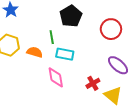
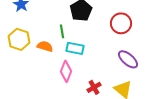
pink diamond: (56, 77) -> (66, 71), turned 30
red cross: (93, 83) -> (94, 87), moved

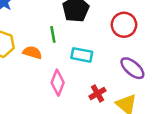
cyan rectangle: (75, 48) -> (82, 55), moved
red cross: (94, 87) -> (97, 93), moved

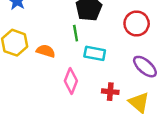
green line: (53, 34) -> (76, 33), moved
red cross: (97, 93) -> (110, 92), turned 35

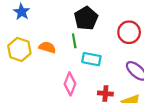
orange semicircle: (46, 51) -> (47, 47), moved

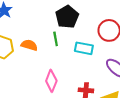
cyan rectangle: (91, 59) -> (84, 48), moved

